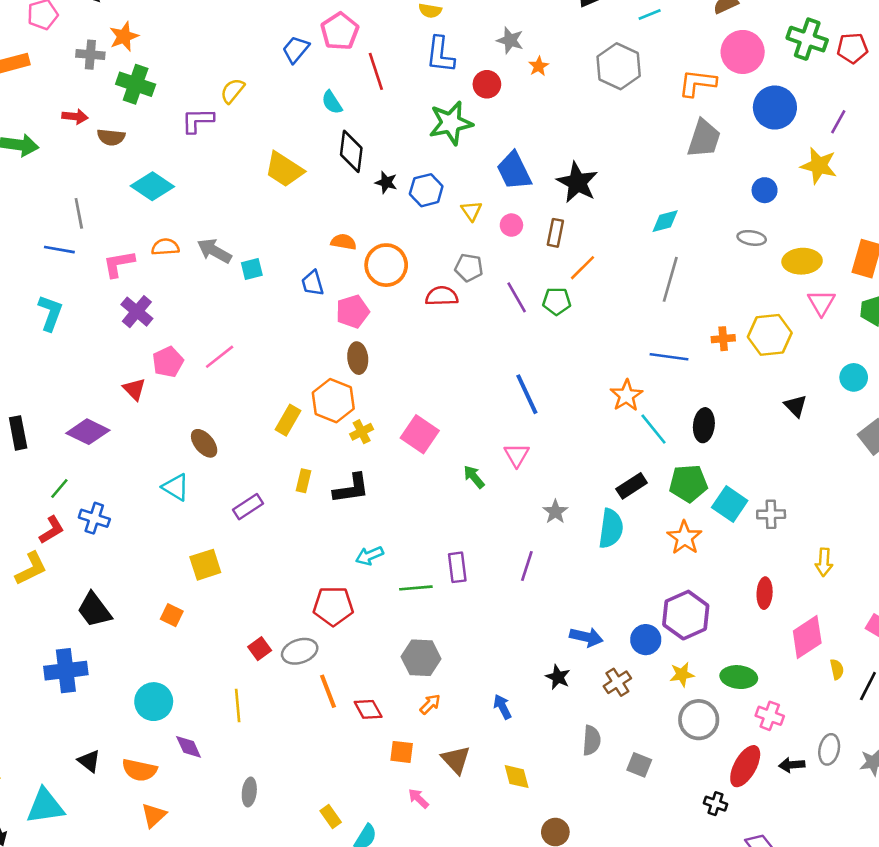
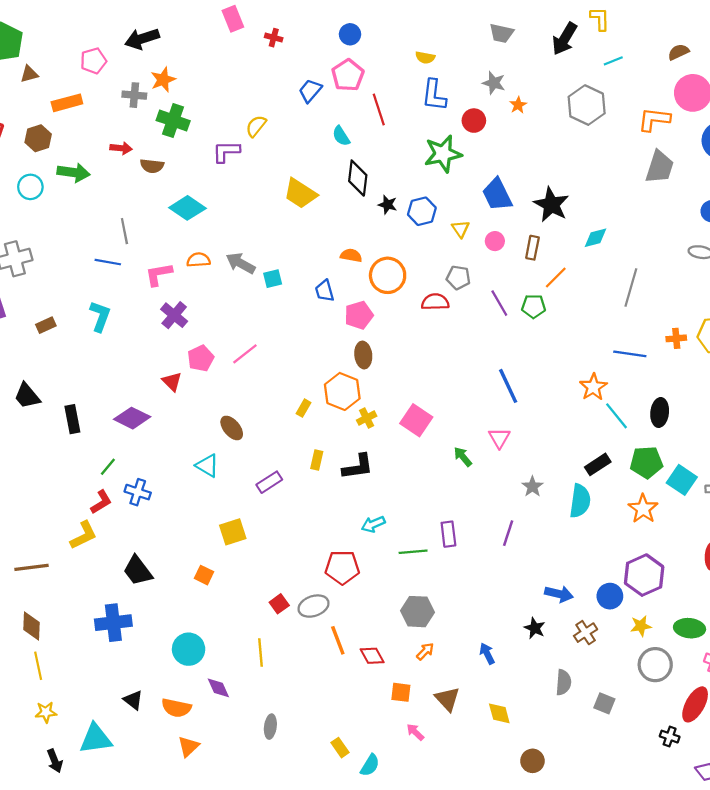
cyan diamond: (665, 221) -> (596, 238), moved
yellow rectangle: (288, 420) -> (304, 408), size x0.7

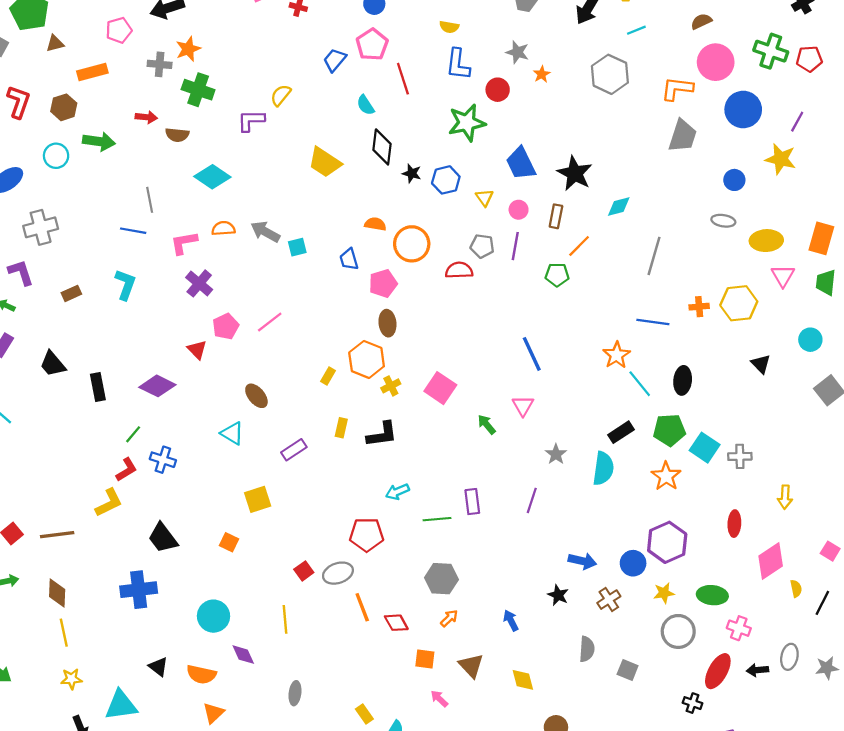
purple line: (499, 303) -> (515, 246), moved, turned 40

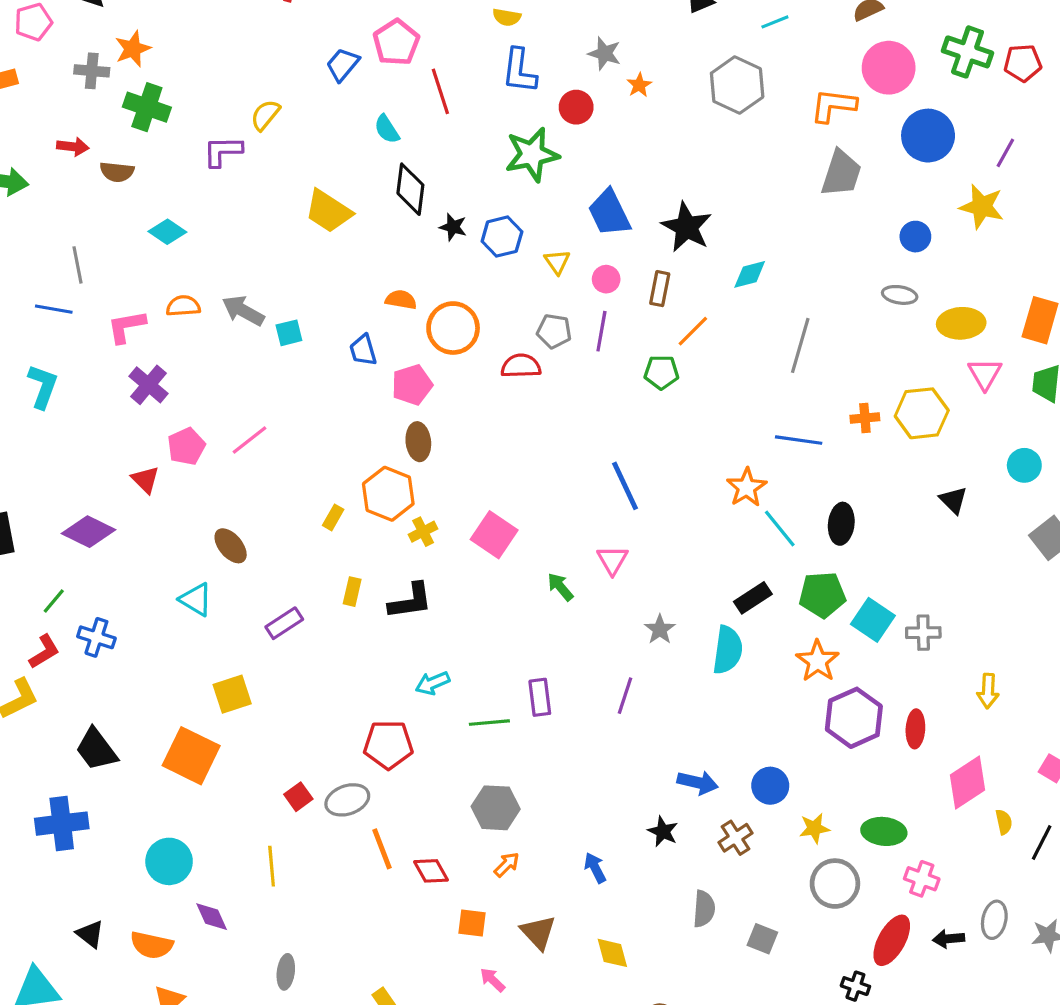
cyan diamond: (212, 177) -> (167, 232), size x0.7
orange square: (229, 542) -> (191, 756), size x2.0
purple hexagon: (667, 542) -> (854, 718), moved

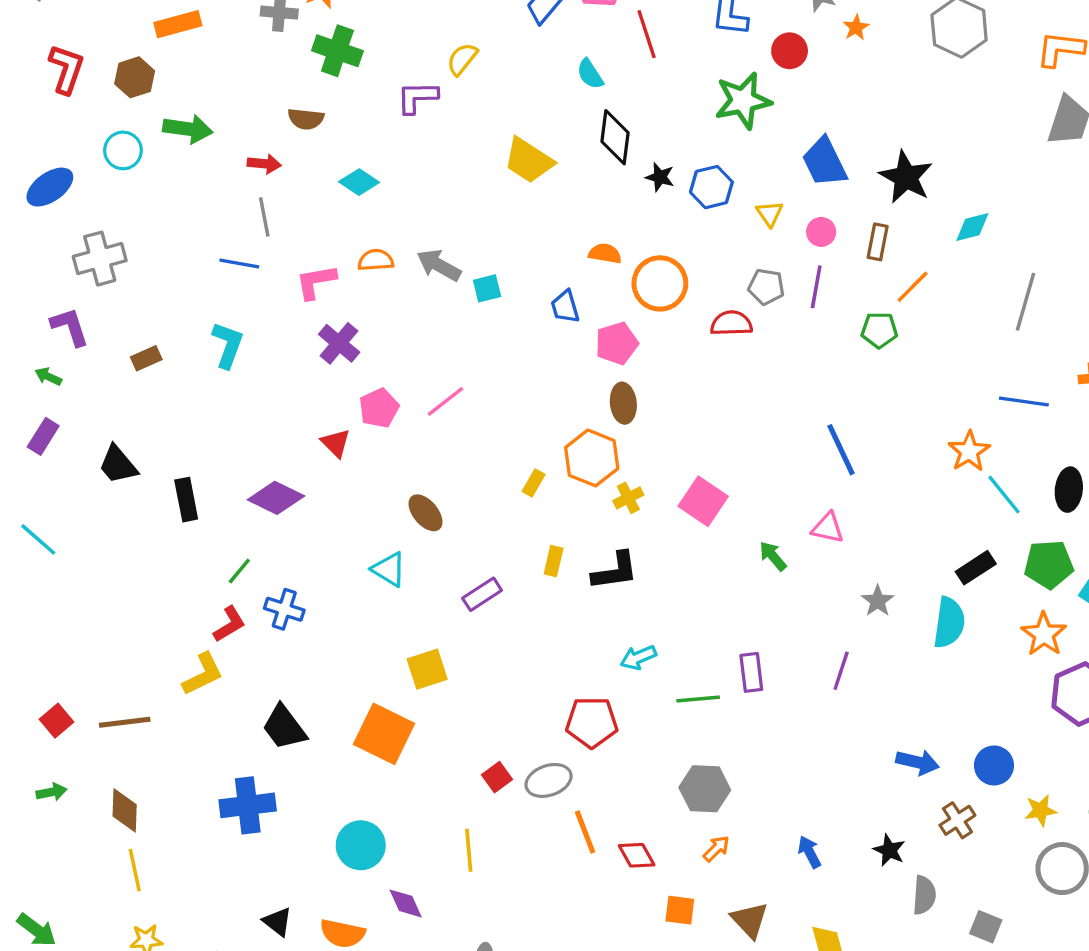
red arrow: (73, 147) -> (264, 164), moved
pink triangle: (612, 560) -> (828, 528), turned -48
black star: (663, 831) -> (889, 850), moved

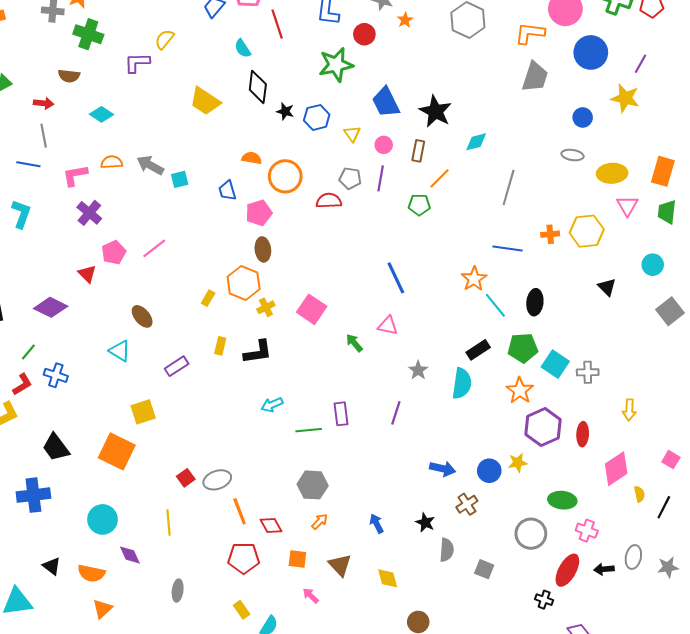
red pentagon: (592, 722) -> (244, 558), moved
yellow star: (1041, 810) -> (518, 463), moved

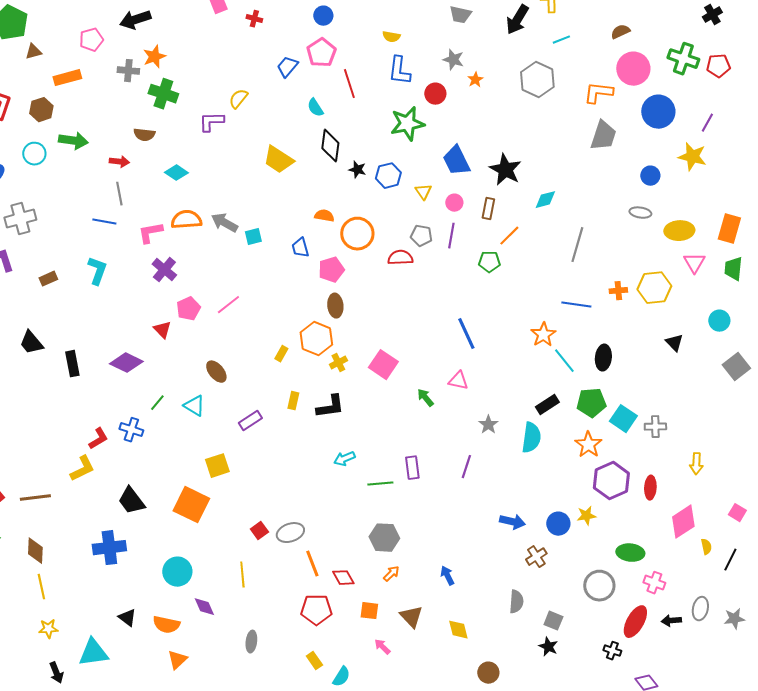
orange semicircle: (112, 162) -> (186, 220), size x1.4
green line: (28, 352) -> (157, 403), moved
black star: (425, 522) -> (548, 647), moved

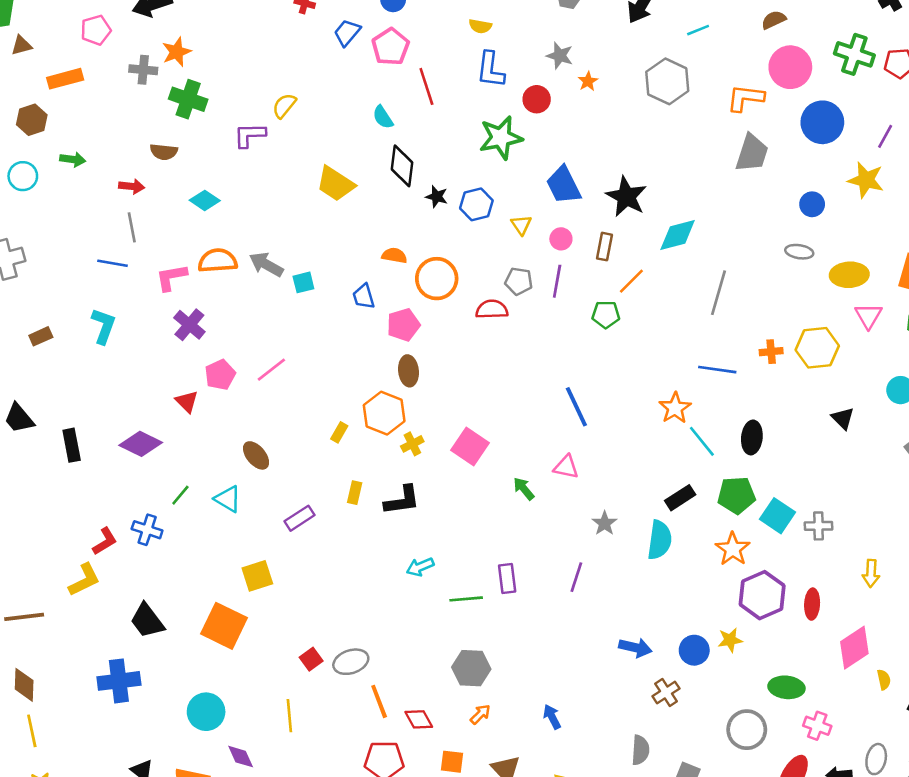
blue trapezoid: (287, 67) -> (347, 33), moved
green arrow: (73, 141) -> (73, 159), size x0.7
cyan diamond: (545, 200) -> (678, 235), size x1.4

